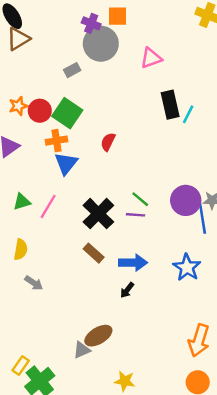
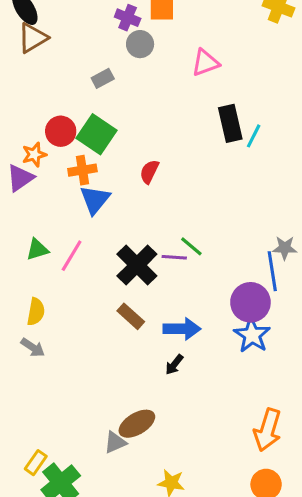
gray circle: (101, 44) -> (140, 44), size x0.6
orange star: (18, 106) -> (34, 155), moved
purple circle: (186, 200) -> (250, 302), moved
purple line: (135, 215) -> (174, 257), moved
gray arrow: (34, 283) -> (33, 347), moved

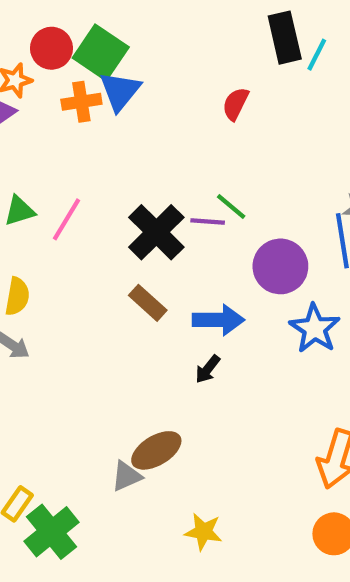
red semicircle: (149, 172) -> (235, 104), moved
blue triangle: (95, 200) -> (120, 91), moved
purple circle: (250, 302) -> (280, 266), moved

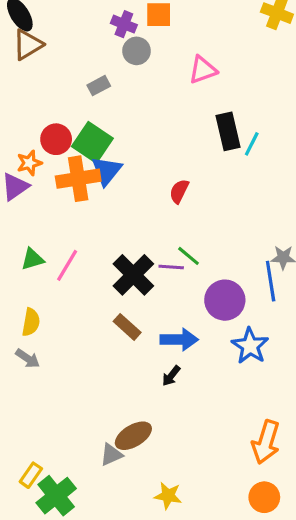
orange cross: (81, 102) -> (78, 179), size x1.5
red semicircle: (235, 104) -> (179, 191), moved

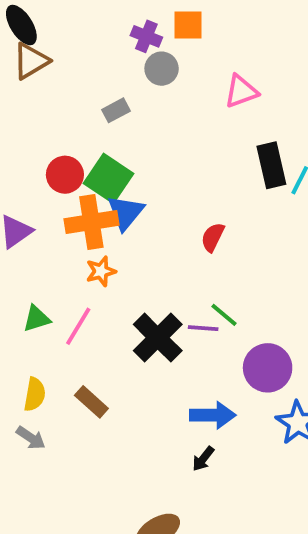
orange star: (29, 163) -> (101, 271), moved
brown rectangle: (127, 327) -> (91, 402), moved

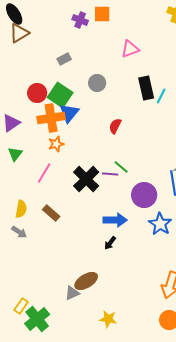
gray circle: (162, 69) -> (97, 83), moved
green triangle: (37, 319) -> (15, 154), moved, turned -35

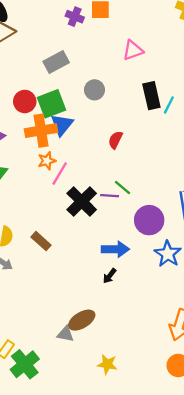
gray rectangle: (64, 59) -> (56, 62), size x1.5
green square: (60, 95) -> (51, 104), turned 35
pink line: (44, 173) -> (60, 174), moved
gray triangle: (72, 293) -> (65, 334), turned 35

